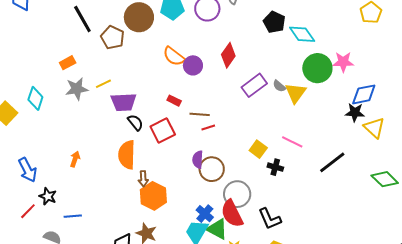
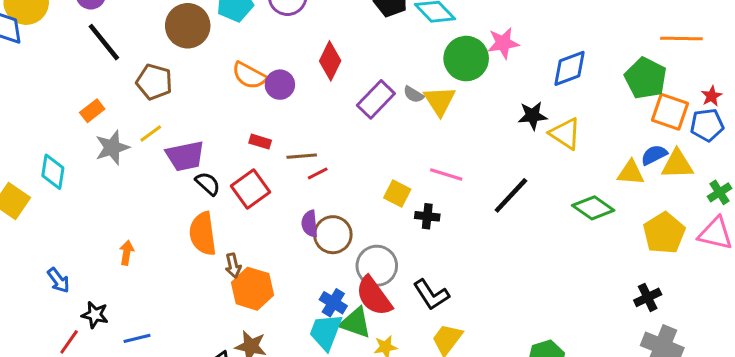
brown pentagon: (113, 37) -> (154, 82), moved
blue diamond: (364, 94) -> (569, 68), moved
blue arrow: (28, 170) -> (58, 280), size x0.7

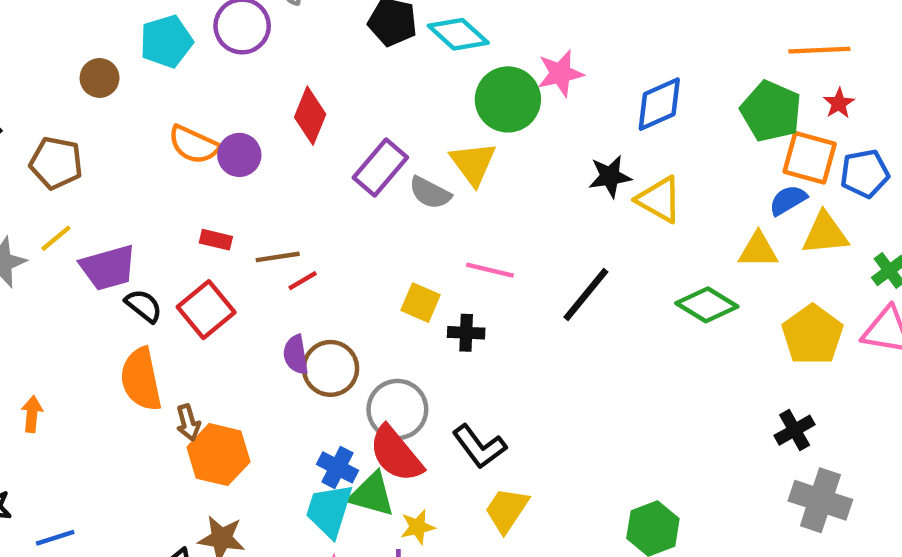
brown circle: (188, 26) -> (100, 78), size x0.6
gray semicircle: (414, 94) -> (430, 193), moved, size x1.4
red star: (712, 96) -> (839, 103), moved
blue semicircle: (654, 155) -> (788, 200), moved

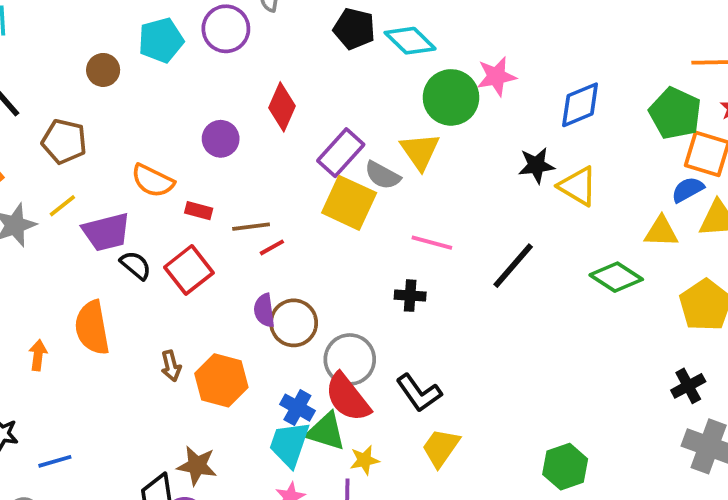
orange semicircle: (194, 145) -> (153, 181), moved
yellow square: (420, 303) -> (349, 203), moved, size x1.6
orange semicircle: (141, 379) -> (92, 328), moved
orange hexagon: (218, 455) -> (221, 380), moved

